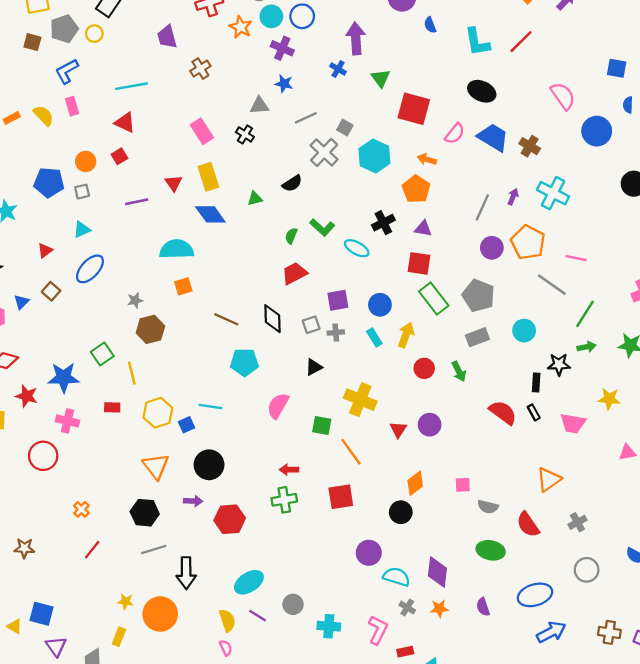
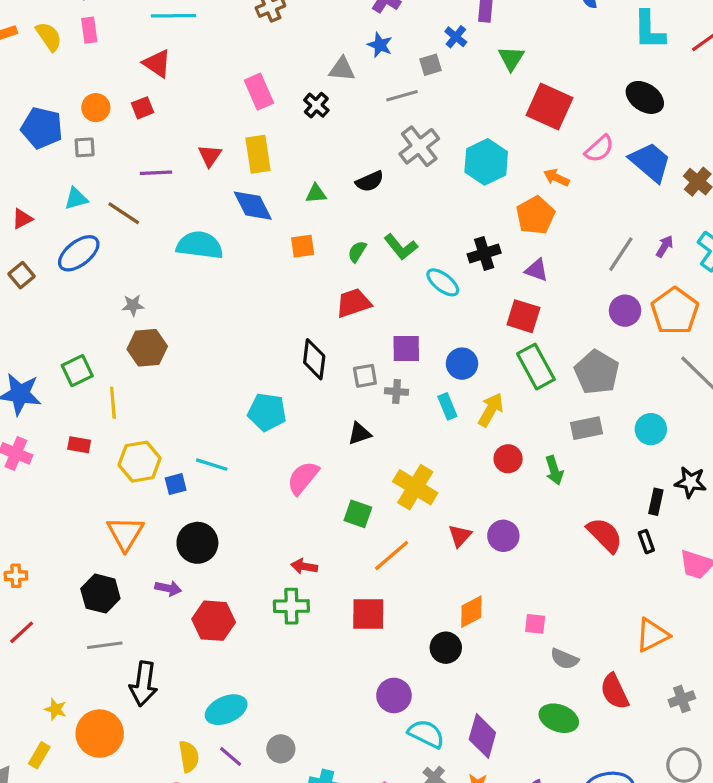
gray square: (345, 127) -> (431, 65), moved, turned 35
orange square: (183, 286) -> (303, 246), moved
brown line: (226, 319) -> (124, 213), moved
orange line: (351, 452) -> (392, 555), turned 76
orange cross: (81, 509) -> (16, 576), turned 35

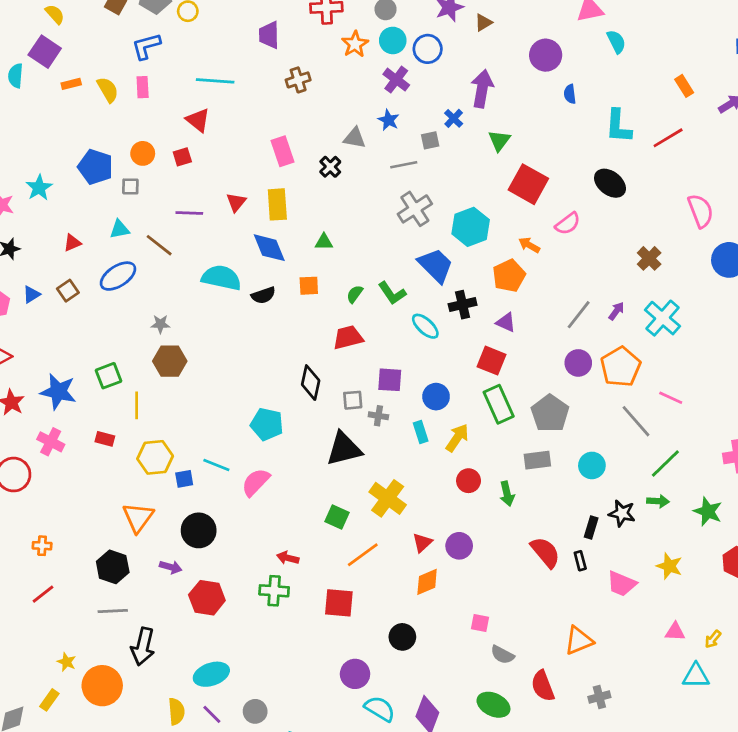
blue trapezoid: (650, 162) -> (436, 265), moved
black semicircle: (370, 181) -> (263, 295), moved
black triangle: (359, 433) -> (344, 449), size x1.8
pink semicircle: (303, 478) -> (256, 482), moved
orange diamond: (471, 612) -> (427, 582), moved

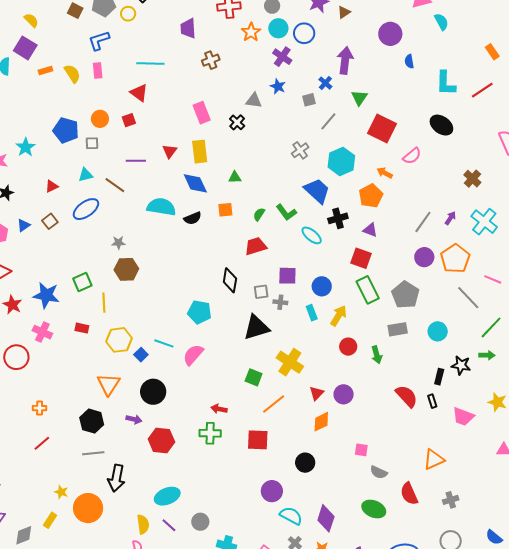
gray line: (404, 165) -> (328, 121), moved, turned -36
gray cross: (415, 209) -> (300, 150), size x0.7
blue square: (184, 479) -> (141, 355), turned -32

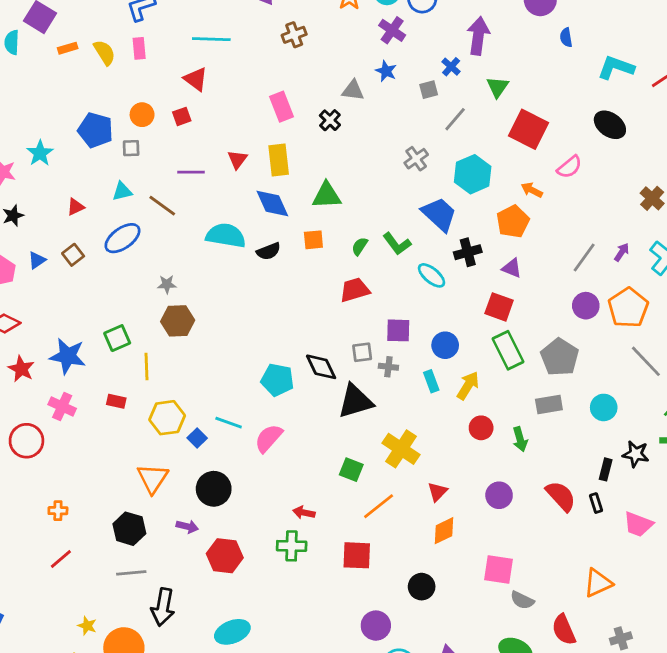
cyan L-shape: (446, 83) -> (616, 68), turned 108
green triangle: (235, 177) -> (327, 195), size x1.6
black diamond: (230, 280) -> (321, 367), moved, turned -35
purple circle: (344, 394) -> (499, 495), moved
pink square: (361, 450) -> (499, 569), size x1.6

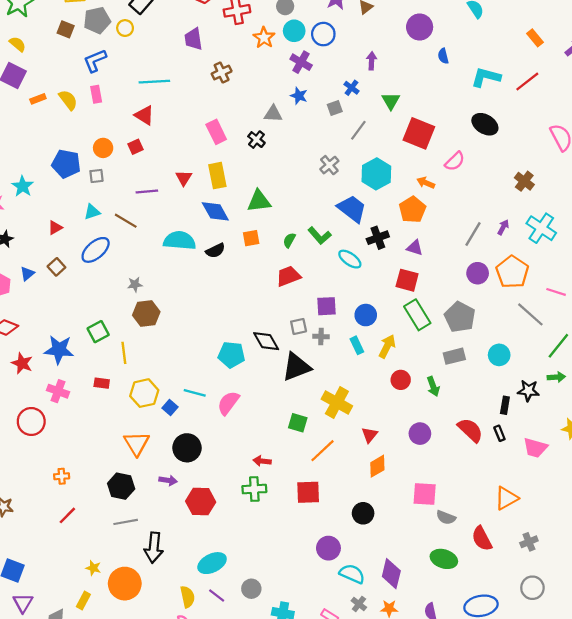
purple arrow: (478, 36) -> (372, 61), size x0.6

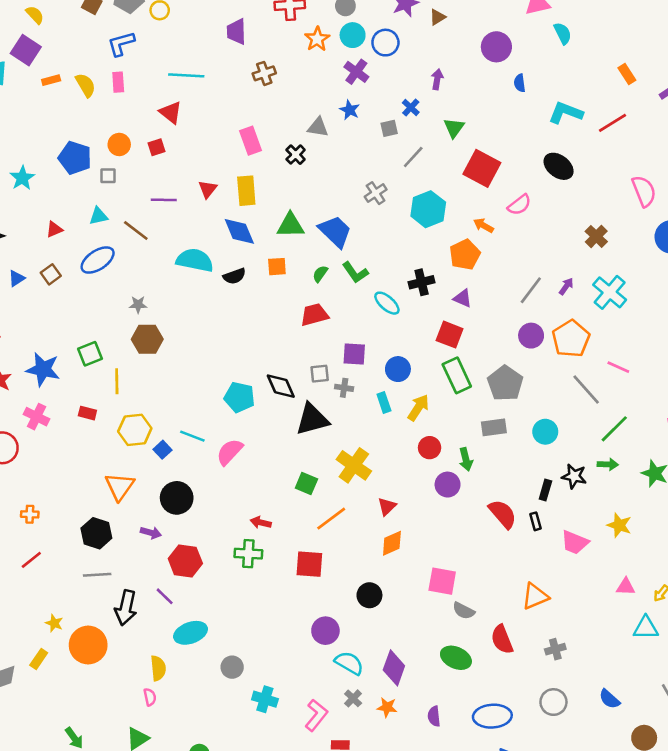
blue trapezoid: (352, 209) -> (335, 231), moved
purple circle: (420, 434) -> (448, 485), moved
purple line: (217, 596) -> (165, 596), moved

